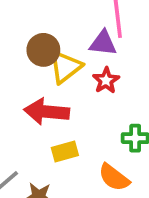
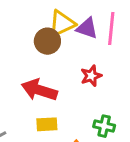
purple triangle: (103, 43) -> (87, 28), moved
yellow triangle: (65, 67) -> (62, 23), moved

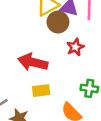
brown circle: (47, 41) -> (58, 22), moved

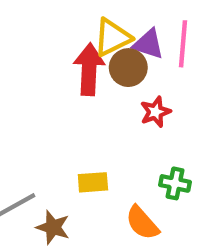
red arrow: (33, 62) -> (89, 69), moved, turned 76

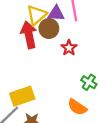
yellow rectangle: (93, 182) -> (22, 96), moved, size x1.5
green cross: (175, 183) -> (89, 82), turned 35

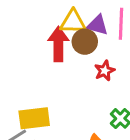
yellow triangle: (37, 15) -> (73, 22), turned 30

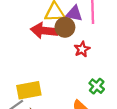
red arrow: (58, 44) -> (44, 31), turned -80

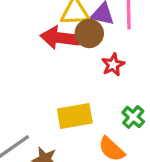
yellow rectangle: (29, 90) -> (75, 116), moved

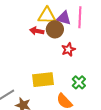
red arrow: (60, 38) -> (37, 31), size x0.6

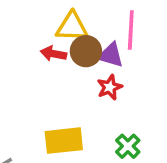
purple triangle: (64, 18) -> (111, 55), moved

